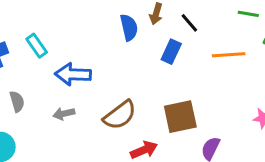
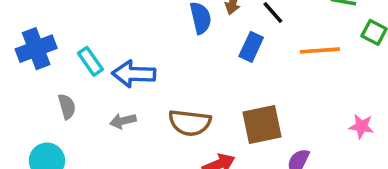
cyan rectangle: (37, 46) -> (90, 61), moved
brown semicircle: (120, 115) -> (190, 123), turned 44

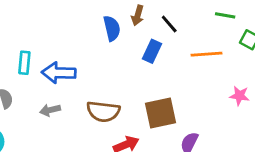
cyan rectangle: (90, 61) -> (24, 63), turned 40
pink star: (361, 126) -> (239, 96), moved

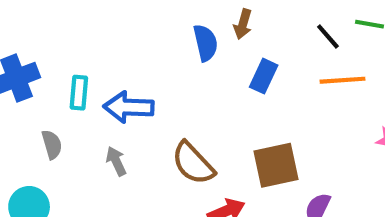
black line: (169, 24) -> (328, 37), moved
gray arrow: (50, 110) -> (116, 161), turned 78
brown semicircle: (103, 111) -> (193, 163), turned 40

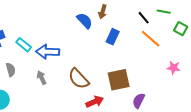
blue semicircle: (205, 43) -> (85, 21), turned -30
orange line: (342, 80) -> (151, 39), turned 45
cyan rectangle: (79, 93) -> (24, 45), turned -56

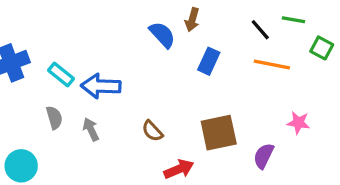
orange line: (151, 39) -> (272, 65), turned -30
pink star: (174, 68) -> (298, 123), moved
gray semicircle: (11, 70) -> (54, 118), moved
brown semicircle: (79, 79) -> (152, 131), size x0.6
purple semicircle: (139, 101) -> (264, 156), moved

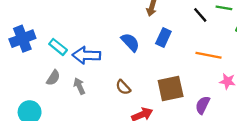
blue semicircle: (162, 35) -> (130, 42), moved
orange line: (272, 65) -> (209, 55), moved
gray semicircle: (54, 118) -> (53, 78), turned 49

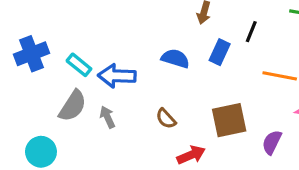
black line: (200, 15) -> (251, 32), moved, turned 63
blue semicircle: (130, 42) -> (175, 58), turned -30
gray semicircle: (53, 78) -> (73, 106), size x1.5

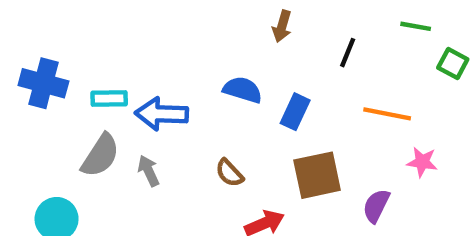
blue rectangle: (220, 52) -> (295, 112), moved
blue cross: (32, 54) -> (43, 83), turned 36
cyan rectangle: (79, 65) -> (109, 99), turned -40

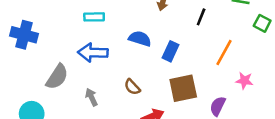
cyan rectangle: (109, 99) -> (94, 17), moved
orange line: (387, 114) -> (224, 53), turned -72
gray arrow: (148, 171) -> (92, 97), moved

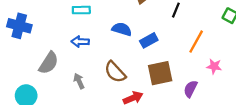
blue rectangle: (170, 51) -> (149, 40), turned 36
blue arrow: (93, 53) -> (80, 42), size x0.7
brown semicircle: (132, 87) -> (115, 72), size x1.5

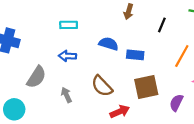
blue rectangle: (149, 40) -> (135, 55), turned 35

